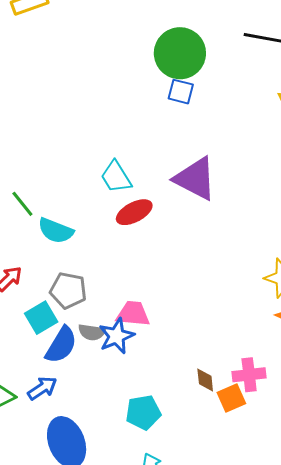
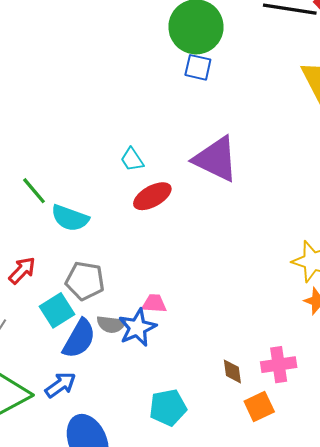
cyan trapezoid: (116, 177) -> (132, 160), size x0.7
pink trapezoid: (133, 314) -> (154, 303), size x0.7
orange square: (231, 398) -> (259, 407), moved

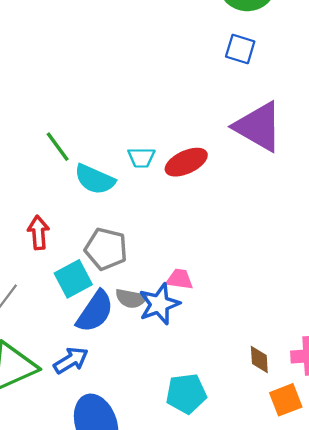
blue square: (198, 67) -> (240, 49), moved
cyan trapezoid: (132, 160) -> (141, 157), moved, turned -60
red arrow: (22, 270) -> (38, 232), turned -52

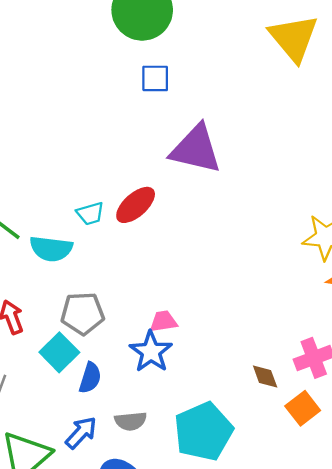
gray semicircle: (131, 298) -> (131, 421), moved
blue semicircle: (95, 311) -> (90, 378), size x0.7
cyan pentagon: (186, 394) -> (203, 431), size x1.4

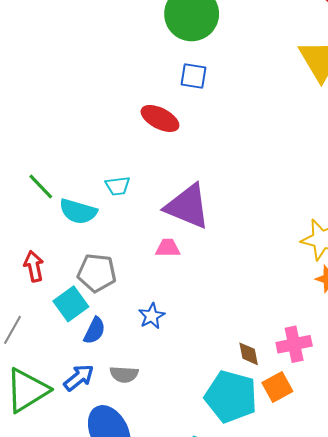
purple triangle: (196, 149) -> (188, 206), moved
red ellipse: (136, 205) -> (160, 118), moved, turned 60
pink trapezoid: (163, 321) -> (168, 248), moved
blue star: (151, 352) -> (152, 316), size x0.7
cyan pentagon: (203, 431) -> (231, 397), moved, turned 30

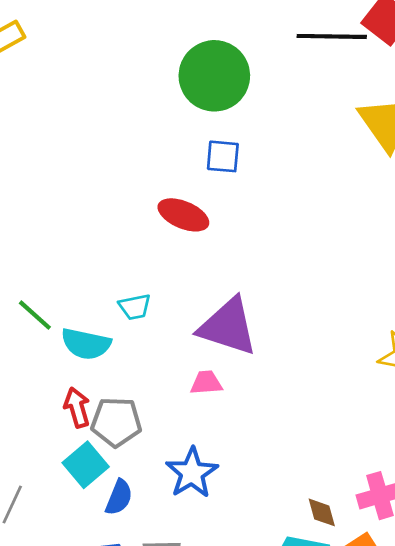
red arrow: (34, 266) -> (77, 408), moved
blue star: (152, 316) -> (192, 473), size x1.5

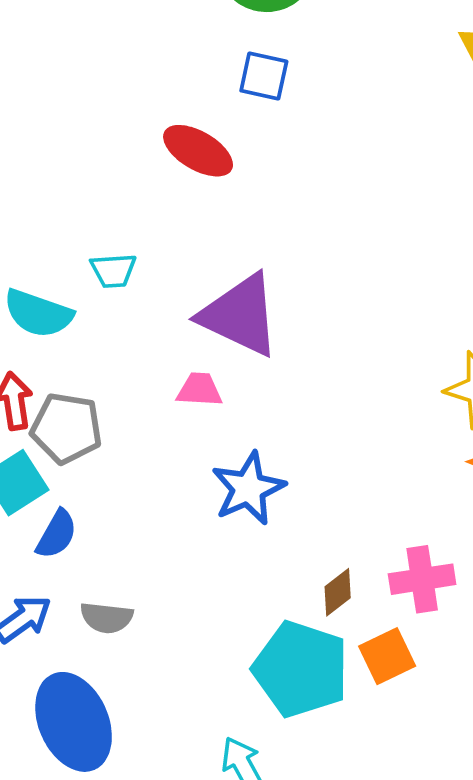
blue star: (192, 473) -> (248, 488), moved
brown diamond: (322, 512) -> (338, 592), turned 60

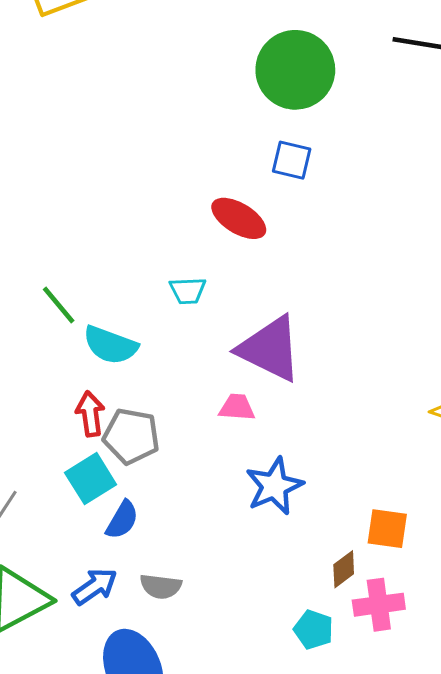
cyan trapezoid: (113, 271) -> (188, 291), moved
pink cross: (422, 579) -> (379, 605), moved
orange square: (387, 656) -> (387, 529), moved, turned 33
cyan pentagon: (301, 669) -> (314, 630), size x0.5

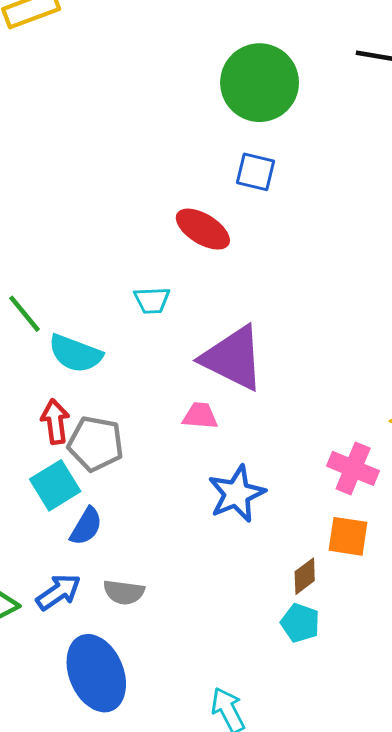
pink cross: (379, 605) -> (353, 468), moved, turned 30
cyan pentagon: (314, 630) -> (300, 623), moved

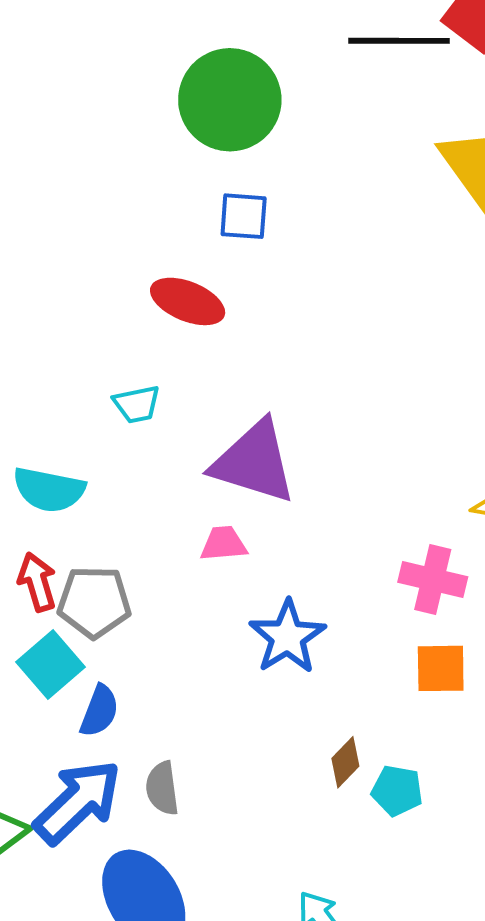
brown diamond: (305, 576) -> (345, 762), moved
blue arrow: (59, 592) -> (78, 802), size x1.6
gray semicircle: (124, 592) -> (162, 788), turned 84

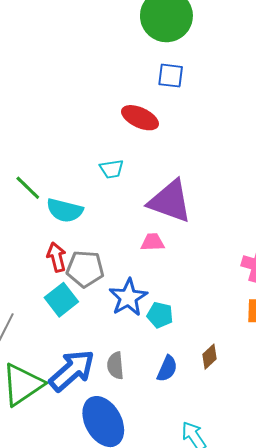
blue star: (287, 637) -> (128, 297), moved
blue semicircle: (99, 711) -> (167, 369), moved
cyan pentagon: (397, 791) -> (160, 315), moved

